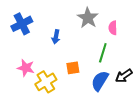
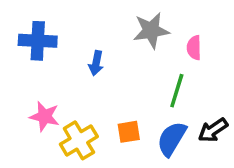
gray star: (88, 18) -> (151, 30), turned 30
blue cross: (22, 24) -> (38, 41), turned 30
orange square: (73, 68) -> (129, 132), moved

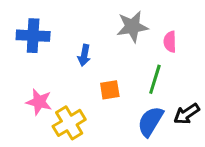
orange square: (129, 132) -> (110, 90), moved

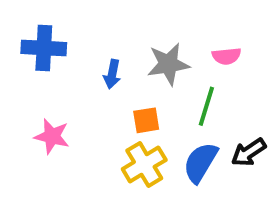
gray star: (132, 27) -> (168, 64), moved
pink semicircle: (170, 42) -> (227, 56), turned -95
yellow cross: (69, 123) -> (144, 164), moved

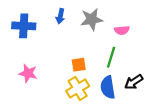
gray star: (168, 64) -> (92, 19), moved
blue arrow: (112, 74) -> (60, 16), moved
blue semicircle: (200, 162) -> (108, 87), turned -40

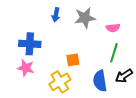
blue cross: (24, 26) -> (30, 44), moved
green line: (111, 57) -> (114, 53), moved
yellow cross: (78, 88) -> (60, 82), moved

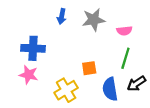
orange square: (73, 60) -> (89, 68), moved

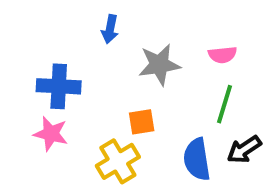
gray star: (94, 20) -> (159, 65), moved
orange square: (89, 68) -> (142, 122), moved

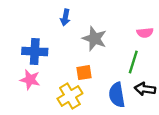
pink semicircle: (222, 55) -> (145, 33), moved
gray star: (159, 65) -> (95, 39), turned 30
black arrow: (244, 149) -> (145, 89), turned 42

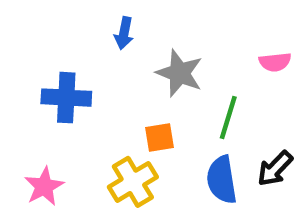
green line: (133, 62) -> (228, 118), moved
pink star: (30, 80) -> (44, 186), moved, turned 30
black arrow: (145, 89) -> (275, 169), turned -54

